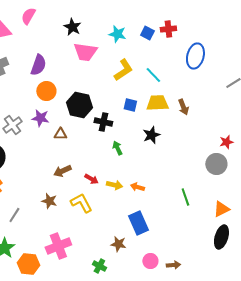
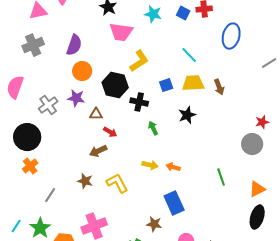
yellow L-shape: (123, 70) -> (139, 61), moved
blue square: (130, 105) -> (166, 85), turned -32
red arrow: (91, 179) -> (110, 132), moved

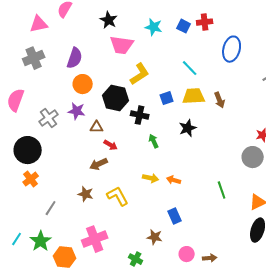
blue rectangle: (174, 203) -> (175, 216), size x0.7

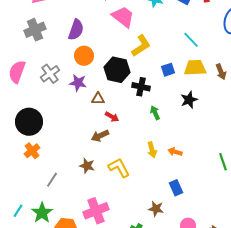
pink trapezoid: (122, 45) -> (123, 17), turned -150
gray cross: (49, 118) -> (50, 74), moved
yellow arrow: (151, 178) -> (152, 150), turned 63

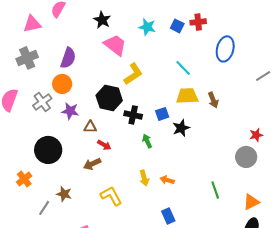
orange circle: (84, 56) -> (62, 84), moved
blue square: (168, 70) -> (162, 114), moved
black circle: (29, 122) -> (48, 150), moved
brown star: (87, 166) -> (64, 194), moved

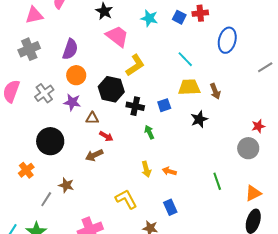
orange circle: (62, 84) -> (76, 75), moved
black star: (181, 128) -> (199, 119), moved
yellow L-shape: (111, 196) -> (126, 199), moved

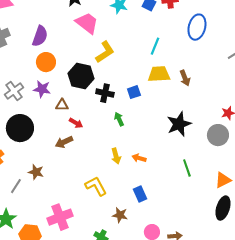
cyan line: (185, 59) -> (155, 46), turned 66
gray cross: (44, 93) -> (14, 91), moved
black star: (199, 119) -> (179, 124), moved, size x1.4

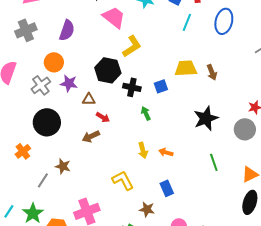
cyan line: (155, 46) -> (187, 22), moved
orange circle: (46, 62) -> (54, 62), moved

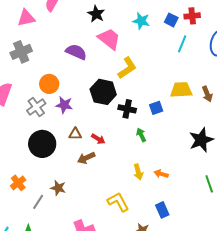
purple semicircle: (67, 30) -> (76, 52), moved, turned -85
brown triangle: (89, 99) -> (75, 134), moved
orange cross: (23, 151) -> (18, 183), moved

